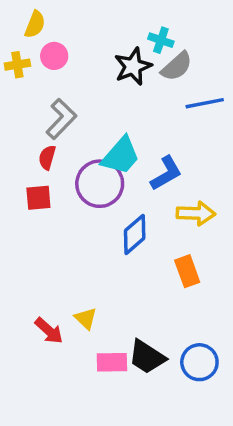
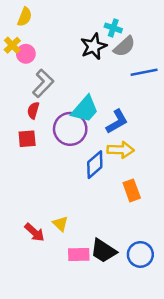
pink circle: (54, 56) -> (26, 54), moved
yellow cross: (17, 65) -> (12, 45), turned -35
yellow arrow: (196, 213) -> (121, 150), moved

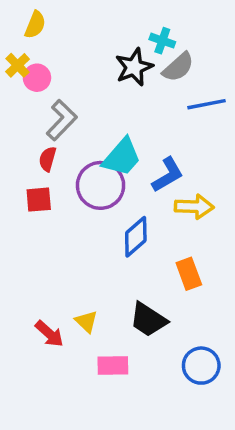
yellow arrow: (121, 150) -> (194, 207), moved
black trapezoid: (103, 251) -> (148, 320), moved

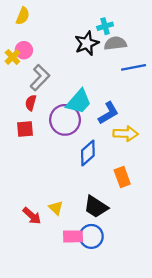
cyan cross: (162, 41) -> (105, 26), turned -35
yellow cross: (18, 65) -> (12, 57), moved
gray semicircle: (178, 67) -> (115, 43), turned -145
blue circle: (201, 366) -> (91, 236), moved

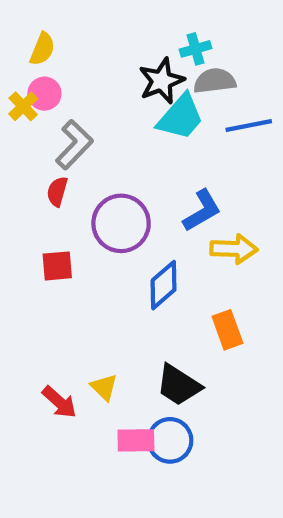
yellow semicircle: (23, 16) -> (42, 49), moved
cyan trapezoid: (79, 102) -> (181, 117), moved
red square: (25, 129) -> (57, 266), moved

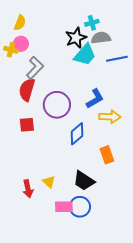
yellow cross: (23, 106) -> (11, 50), turned -32
red semicircle: (57, 191) -> (27, 90), size x1.6
red arrow: (59, 402) -> (28, 189), turned 36

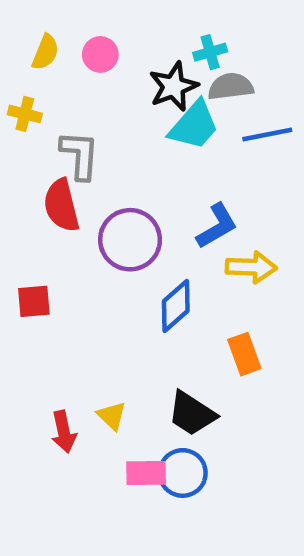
pink circle: (21, 44) -> (100, 54), moved
gray L-shape: (35, 68) -> (80, 155), turned -40
red semicircle: (27, 90) -> (61, 205), turned -30
red square: (27, 125) -> (34, 301), moved

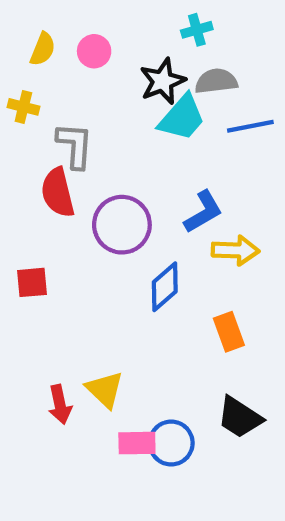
cyan cross: (210, 52) -> (197, 30), moved
black trapezoid: (192, 414) -> (240, 417), moved
yellow triangle: (112, 416) -> (105, 390), size x1.4

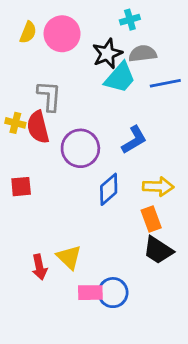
pink circle: (94, 51) -> (62, 34), size x1.6
yellow cross: (23, 107) -> (15, 123), moved
yellow arrow: (235, 250) -> (158, 187), moved
black trapezoid: (240, 417) -> (158, 250), moved

